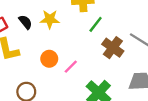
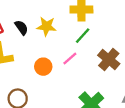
green line: (96, 24) -> (83, 36), moved
pink line: (71, 67) -> (70, 58), moved

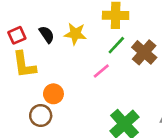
brown cross: (109, 59) -> (144, 52), moved
orange circle: (43, 67) -> (53, 94), moved

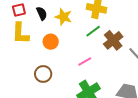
pink line: (101, 71) -> (85, 61), moved
orange circle: (53, 94) -> (51, 42), moved
brown circle: (41, 116) -> (43, 74), moved

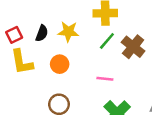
black semicircle: (42, 13) -> (42, 33), turned 56
pink line: (85, 61) -> (105, 79), turned 48

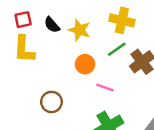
black semicircle: (42, 33) -> (52, 25), turned 105
orange circle: (60, 64) -> (85, 64), moved

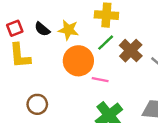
orange circle: (85, 64) -> (78, 61), size x1.6
brown circle: (51, 102) -> (37, 104), moved

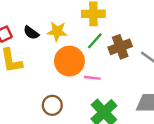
brown cross: (131, 51) -> (120, 47), turned 30
brown circle: (37, 104) -> (52, 105), moved

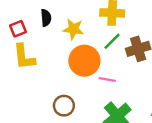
black semicircle: (31, 33) -> (46, 18), moved, turned -133

